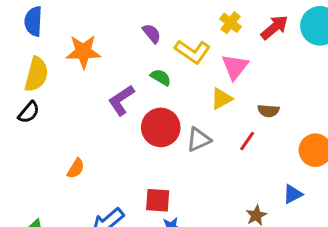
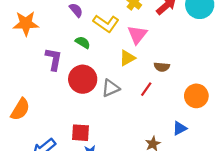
purple L-shape: (121, 100) -> (54, 59), turned 135
orange semicircle: (76, 168) -> (20, 109), size x1.5

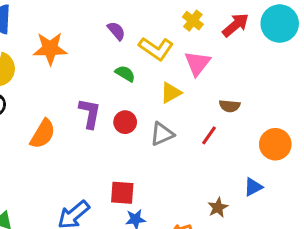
yellow triangle: (127, 58) -> (171, 93), moved
purple L-shape: (54, 59) -> (90, 113), moved
red circle: (83, 79) -> (125, 122), size x0.6
orange semicircle: (20, 109) -> (43, 134), moved

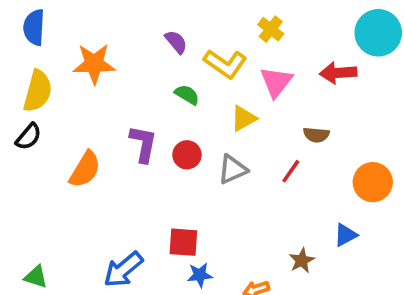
red arrow: (236, 25) -> (338, 73), moved, turned -144

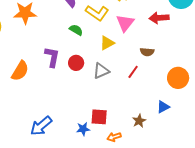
red square: (183, 242) -> (99, 117), moved

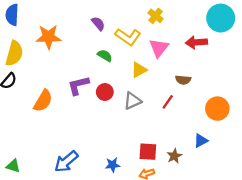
purple L-shape: (52, 57) -> (78, 85), turned -115
red square: (99, 117) -> (148, 152), moved

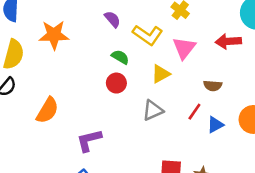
purple L-shape: (78, 85) -> (89, 140), moved
red circle: (105, 92) -> (116, 83), moved
blue triangle: (201, 141) -> (215, 125), moved

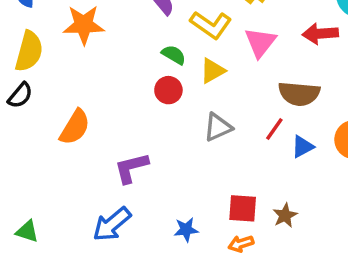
yellow triangle: (161, 74) -> (213, 71), moved
brown semicircle: (213, 86) -> (299, 94), size x1.6

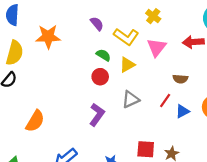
brown semicircle: (299, 94) -> (180, 79), size x0.6
orange semicircle: (75, 127) -> (35, 121), moved
purple L-shape: (131, 168) -> (97, 115), moved, turned 140

